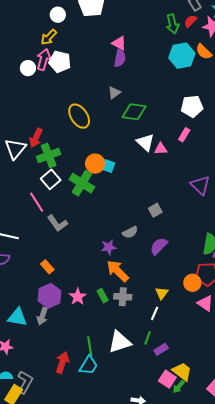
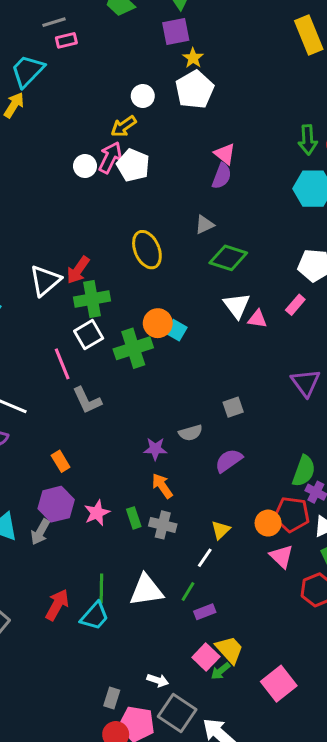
green cross: (82, 183) -> (133, 348), turned 30
orange arrow: (118, 271) -> (162, 486), size x0.7

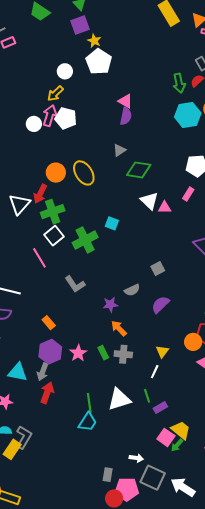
orange circle: (158, 323) -> (56, 173), moved
gray L-shape: (87, 400) -> (75, 284), moved
green line: (188, 591) -> (147, 396), turned -40
red arrow: (57, 605) -> (47, 393), moved

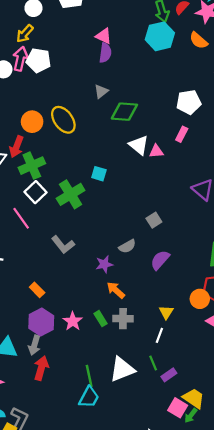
cyan hexagon: (188, 115) -> (160, 36), moved

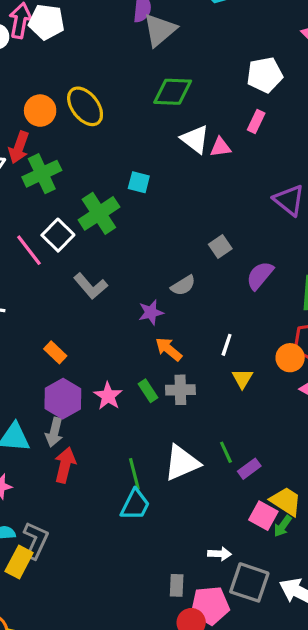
gray triangle: (101, 91) -> (160, 30), moved, size x1.6
white square: (35, 192) -> (58, 235), moved
purple semicircle: (160, 260) -> (260, 275), moved
white line: (159, 335) -> (227, 345), moved

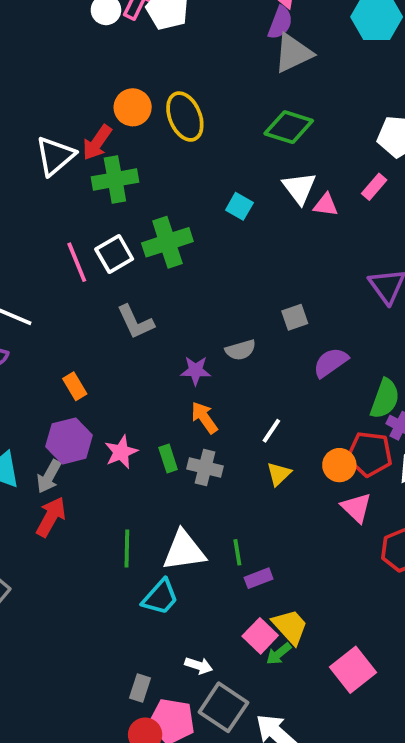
cyan square: (139, 182) -> (239, 206), moved
cyan trapezoid: (135, 505) -> (160, 597), moved

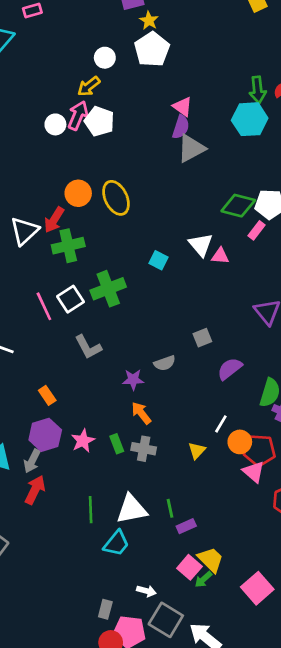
green diamond: (289, 127) -> (238, 206), moved
pink rectangle: (374, 187) -> (257, 230), moved
white line: (271, 431) -> (221, 424), moved
red pentagon: (370, 454) -> (260, 450), moved

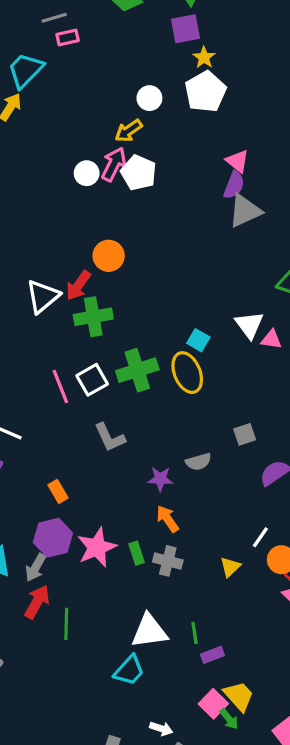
yellow ellipse: (116, 198) -> (187, 373), moved
pink star: (83, 441) -> (97, 547), size x1.4
green line: (91, 510) -> (66, 624), moved
green arrow: (203, 579) -> (229, 719), turned -90

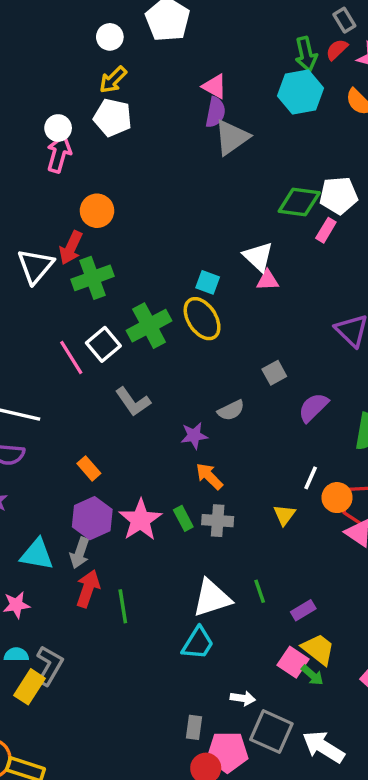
yellow arrow: (128, 131) -> (113, 80), moved
pink arrow: (114, 164) -> (59, 154), moved
pink triangle: (271, 339) -> (268, 280), moved
purple rectangle: (212, 655) -> (303, 610), moved

